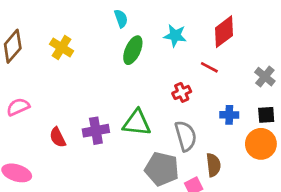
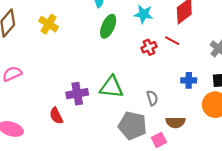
red cross: (182, 92) -> (149, 47), moved
gray semicircle: (186, 136) -> (152, 98), size x0.6
red semicircle: (58, 137) -> (56, 116), moved
brown semicircle: (213, 165) -> (175, 122), turned 96

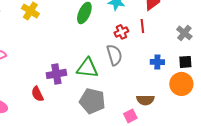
red line: (172, 41) -> (142, 26), turned 56
gray semicircle: (152, 98) -> (114, 55), moved, size x1.5
gray pentagon: (132, 126) -> (92, 101), moved

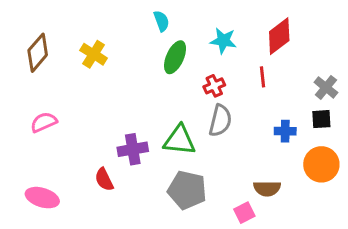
red cross: (121, 32) -> (214, 86), moved
gray semicircle: (114, 55) -> (220, 121), turned 30
black square: (185, 62) -> (321, 119), moved

